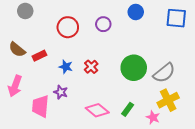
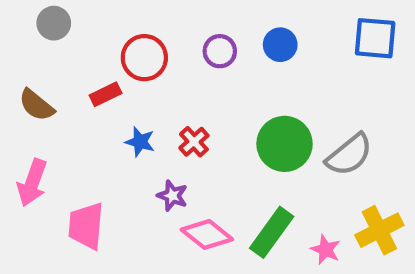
blue circle: (136, 12) -> (280, 45), moved
red rectangle: (39, 56) -> (106, 94), moved
purple star: (61, 92) -> (172, 196), moved
yellow cross: (168, 100) -> (379, 230), moved
green rectangle: (128, 109) -> (272, 232), size x1.6

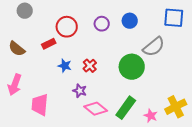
gray semicircle: (349, 155) -> (154, 47), moved

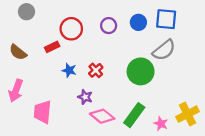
blue square: (174, 18) -> (166, 19), moved

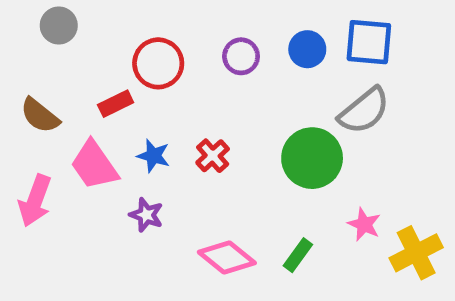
purple star: (85, 97) -> (146, 215), moved
pink trapezoid: (42, 112) -> (94, 165), moved, turned -40
green rectangle: (134, 115) -> (298, 255), size x0.6
pink star: (161, 124) -> (364, 224), moved

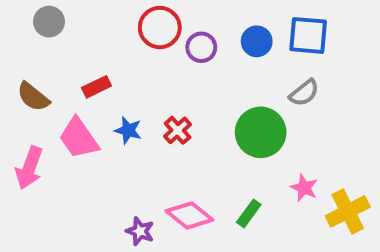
red circle: (158, 63) -> (160, 28), moved
gray semicircle: (364, 111) -> (304, 93), size x0.7
purple star: (146, 215) -> (140, 231), moved

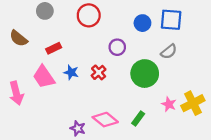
gray circle: (49, 22) -> (45, 11), moved
purple circle: (201, 47) -> (117, 47), moved
brown semicircle: (33, 97) -> (19, 38), moved
pink arrow: (29, 168) -> (16, 93), turned -35
yellow cross: (348, 211) -> (193, 103), moved

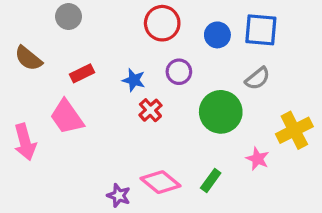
red circle: (89, 15) -> (162, 23), moved
blue star: (71, 72) -> (134, 80), moved
yellow cross: (193, 103) -> (294, 130), moved

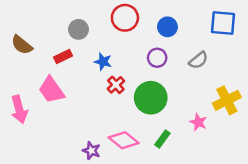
gray circle: (69, 17) -> (79, 29), moved
blue square: (261, 30) -> (223, 23), moved
purple circle: (179, 72) -> (157, 58), moved
green circle: (221, 112) -> (151, 98), moved

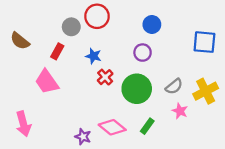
red circle: (125, 18) -> (97, 16), moved
blue square: (223, 23) -> (204, 42), moved
red rectangle: (63, 56) -> (57, 51), turned -35
gray semicircle: (198, 60) -> (174, 86), moved
pink arrow: (19, 109) -> (23, 124), moved

